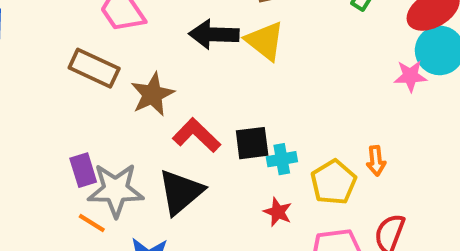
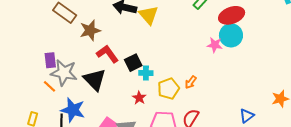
black square: (252, 143) -> (133, 63), turned -30
orange arrow: (376, 161) -> (191, 82), turned 32
black triangle: (181, 192) -> (95, 80), turned -45

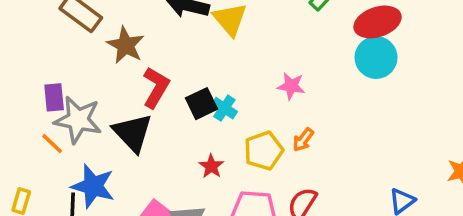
brown star: (90, 30) -> (126, 45), turned -30
pink star: (215, 45) -> (291, 86), moved
red L-shape: (107, 54) -> (156, 87), turned 65
cyan cross: (146, 73) -> (224, 108), moved, turned 32

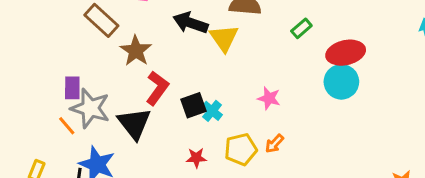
red star: (211, 166) -> (196, 158), turned 30

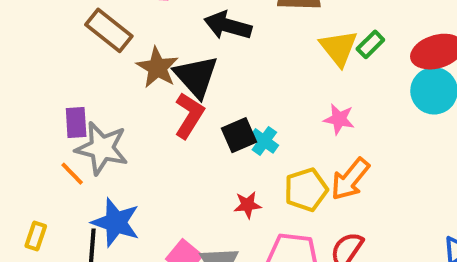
green rectangle: (301, 28) -> (370, 44), moved
yellow triangle: (224, 38) -> (339, 48), moved
black triangle: (134, 124) -> (196, 76), moved
orange arrow: (274, 144) -> (350, 179), size x1.6

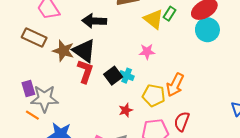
pink star: (339, 119) -> (147, 52), moved
yellow pentagon: (306, 190) -> (154, 95), turned -30

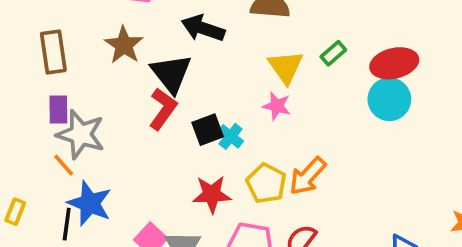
yellow triangle: (154, 19) -> (286, 67), moved
brown rectangle: (34, 37) -> (53, 52), moved, turned 40
brown star: (63, 51) -> (124, 45), moved
red star: (126, 110) -> (212, 194), size x1.5
orange line: (32, 115) -> (64, 165), moved

